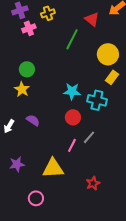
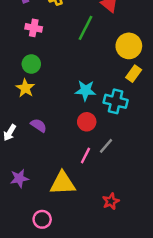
pink cross: (29, 28) -> (34, 28), moved, turned 32

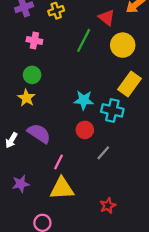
yellow circle: (129, 46) -> (123, 45), moved
yellow rectangle: (134, 74) -> (130, 84), size x1.5
purple semicircle: (39, 125) -> (39, 133), size x1.5
pink line: (85, 156) -> (58, 162), moved

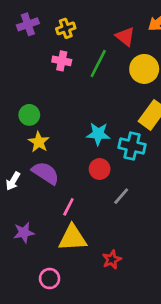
pink cross: (34, 40) -> (62, 61), moved
green circle: (32, 75) -> (29, 115), moved
yellow star: (26, 98) -> (39, 142), moved
red star: (108, 206) -> (112, 260), moved

